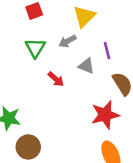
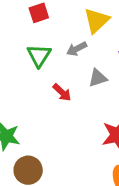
gray triangle: (86, 66) -> (98, 78), turned -42

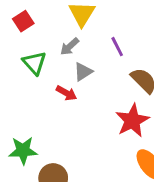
gray triangle: (98, 78) -> (83, 72), moved

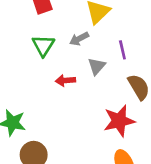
gray triangle: (83, 72) -> (97, 66), moved, turned -30
red arrow: (66, 93) -> (65, 80), turned 132

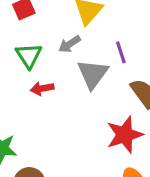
gray triangle: (97, 66) -> (93, 74), size x1.5
red arrow: (65, 80) -> (42, 88), moved

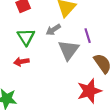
red arrow: (42, 88) -> (21, 62), moved

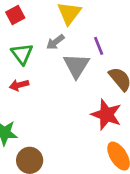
red star: (89, 91) -> (106, 115), turned -30

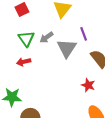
gray arrow: (55, 42) -> (46, 37), moved
red star: (106, 115) -> (88, 85), size x0.6

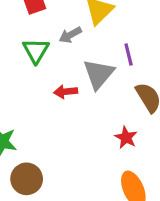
gray arrow: (46, 37) -> (70, 35), moved
red arrow: (24, 62) -> (66, 92), moved

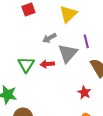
gray arrow: (70, 35) -> (49, 38), moved
green triangle: (36, 51) -> (26, 65), moved

